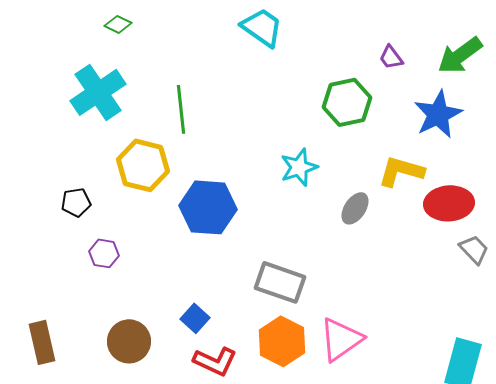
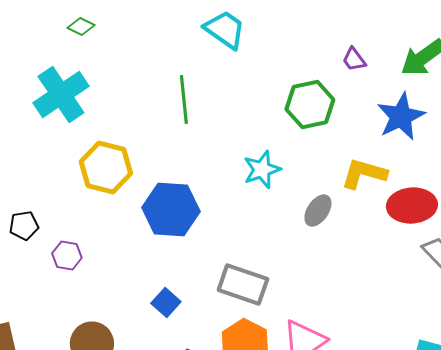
green line: (181, 109) -> (184, 100), moved
black pentagon: (76, 202) -> (24, 226), moved
blue square: (195, 318) -> (166, 302), moved

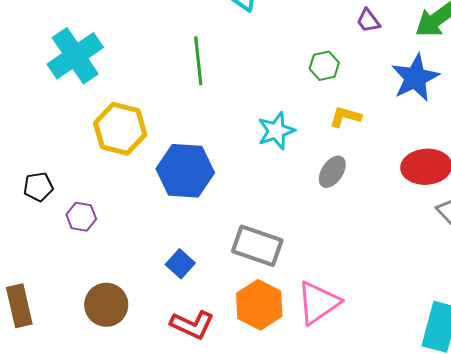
green hexagon: (310, 104) -> (324, 66), size x0.6
yellow L-shape: (364, 174) -> (345, 117), moved, size x0.7

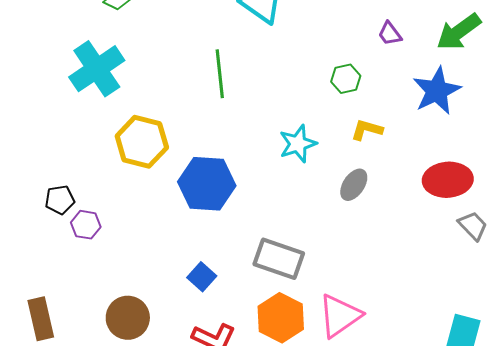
purple hexagon: (81, 217) -> (86, 225), moved

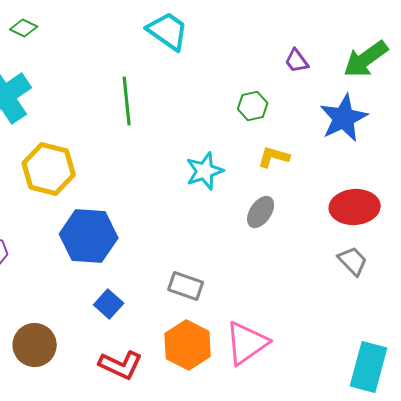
blue hexagon: (207, 184) -> (89, 236), moved
gray trapezoid: (473, 226) -> (353, 261), moved
gray rectangle: (279, 259) -> (186, 286), size x0.7

